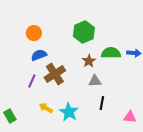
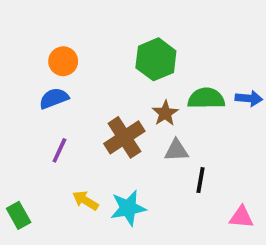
blue semicircle: (39, 55) -> (54, 98), moved
brown cross: (55, 74) -> (124, 137), moved
black line: (102, 103) -> (201, 180), moved
cyan star: (69, 112) -> (128, 208), turned 30

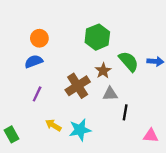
green semicircle: (206, 98) -> (129, 61), turned 50

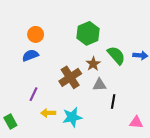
purple line: (37, 94) -> (33, 94), moved
yellow arrow: (53, 125) -> (48, 113), turned -32

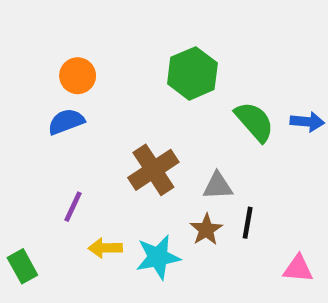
brown star: (93, 64) -> (206, 230), moved

